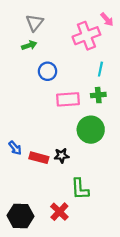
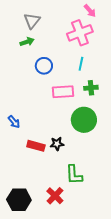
pink arrow: (107, 19) -> (90, 11), moved
cyan line: (100, 69) -> (81, 64), moved
blue arrow: (15, 148) -> (14, 122), moved

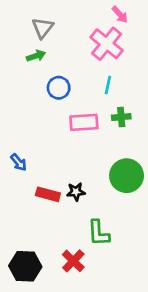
pink cross: (80, 33) -> (107, 44), turned -30
green circle: (84, 120) -> (127, 176), moved

